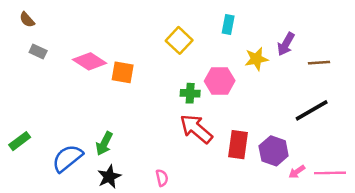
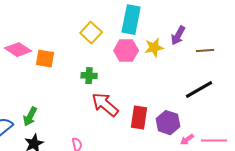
cyan rectangle: (228, 25) -> (131, 20), size x1.8
pink hexagon: (220, 81) -> (126, 51), moved
green cross: (190, 93) -> (89, 76), moved

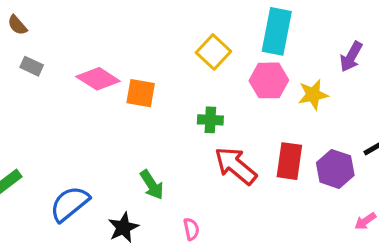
yellow star: (154, 48) -> (313, 95), moved
green arrow: (30, 117) -> (152, 185), moved, turned -60
red rectangle: (139, 118) -> (289, 161), moved
purple hexagon: (168, 123) -> (335, 169), moved

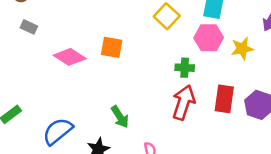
pink diamond: (98, 79) -> (70, 57), moved
green cross: (210, 120) -> (185, 68), moved
red arrow: (236, 166) -> (183, 102), turned 68

